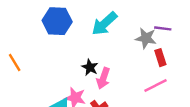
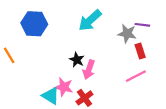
blue hexagon: (57, 21) -> (34, 24), moved

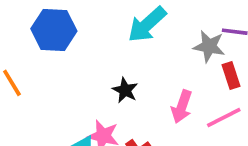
pink arrow: (89, 70) -> (182, 107), moved

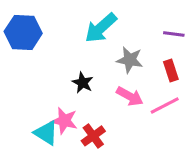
gray star: (209, 46) -> (130, 60), moved
pink arrow: (182, 107) -> (130, 96), turned -80

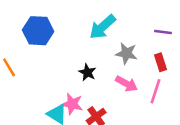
pink line: (165, 105) -> (155, 91), turned -45

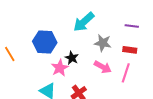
blue hexagon: (38, 31) -> (45, 42), moved
red rectangle: (161, 62) -> (130, 50), turned -64
pink star: (72, 104) -> (60, 68), moved, turned 30

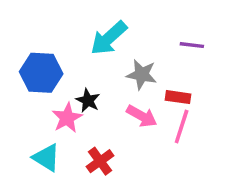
red rectangle: (130, 50) -> (178, 97), moved

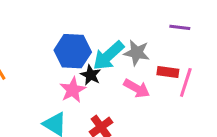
cyan arrow: (109, 38) -> (108, 56), moved
blue hexagon: (41, 73) -> (73, 51), moved
pink line: (182, 127) -> (186, 82), moved

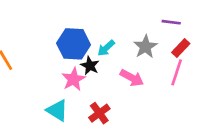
gray star: (137, 53) -> (145, 47), moved, turned 30
cyan arrow: (108, 56) -> (106, 48), size x0.6
red rectangle: (168, 72) -> (181, 48), moved, turned -54

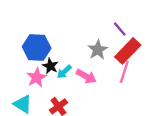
purple line: (171, 22) -> (120, 29), turned 42
cyan arrow: (106, 48) -> (64, 72), moved
red rectangle: (181, 48) -> (128, 51), size x1.6

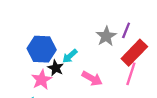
purple line: (120, 29) -> (126, 30), turned 63
gray star: (98, 50) -> (106, 36), moved
cyan arrow: (64, 72) -> (70, 56), moved

